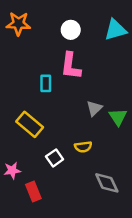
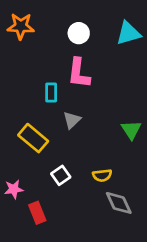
gray triangle: (94, 108) -> (72, 120), moved
yellow semicircle: (83, 147) -> (102, 175), moved

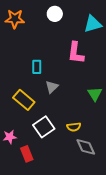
white circle: (79, 33) -> (55, 14), moved
pink L-shape: (79, 73) -> (76, 53), moved
white square: (61, 175) -> (44, 127), size x1.5

